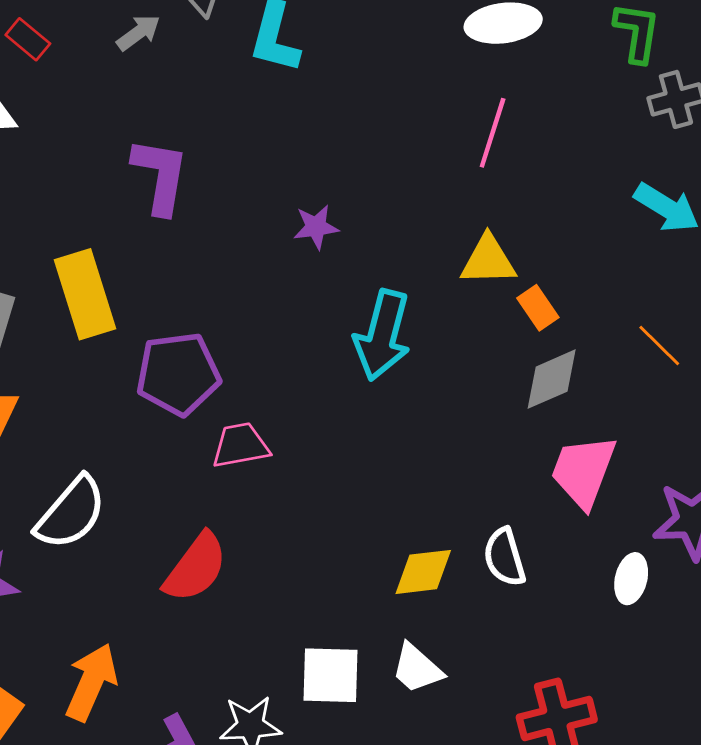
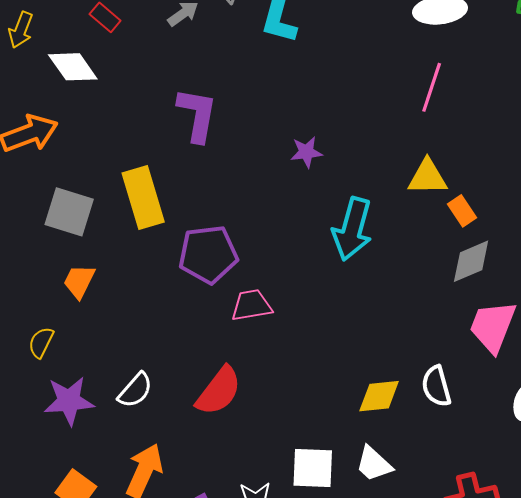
white semicircle: (71, 513) -> (135, 390), moved, size x0.7

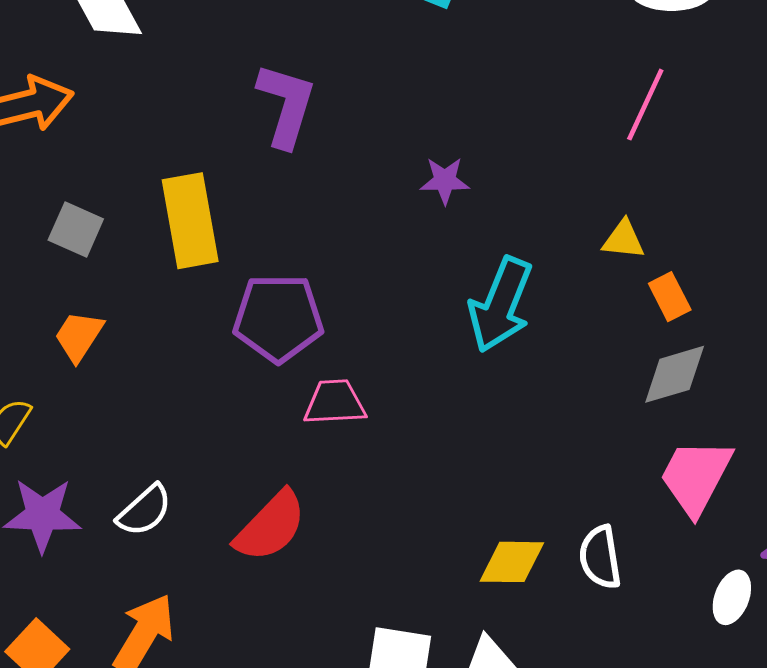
yellow triangle: (428, 177) -> (623, 240), size x0.7
gray square: (69, 212) -> (76, 230), size x0.7

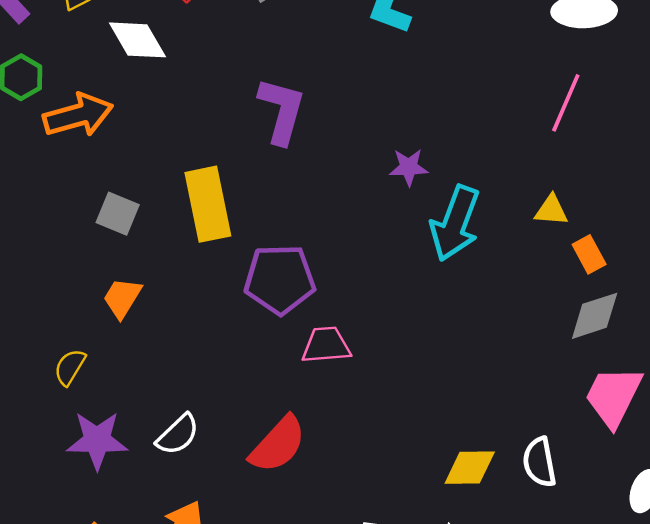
cyan arrow: (501, 305) -> (455, 223), moved

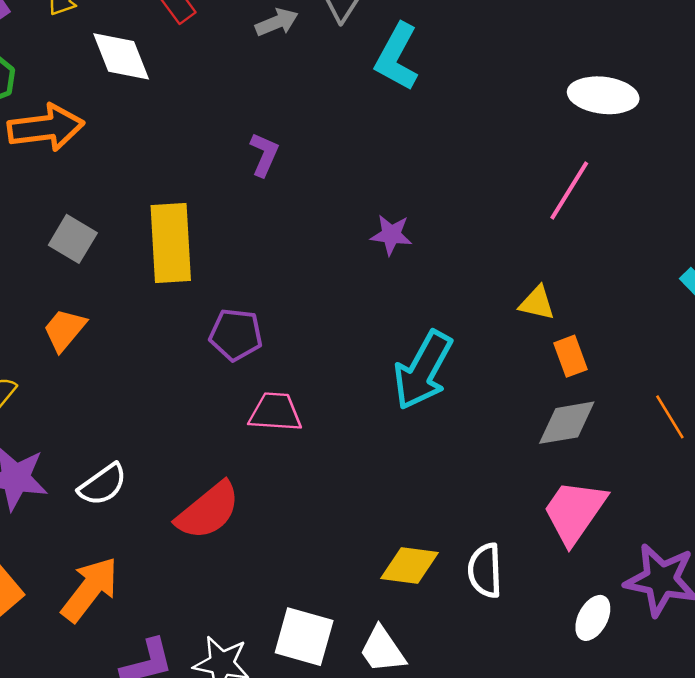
purple L-shape: (282, 111) -> (264, 155), size x0.6
cyan arrow: (455, 223) -> (423, 370), moved
purple pentagon: (280, 279) -> (236, 335), size x0.7

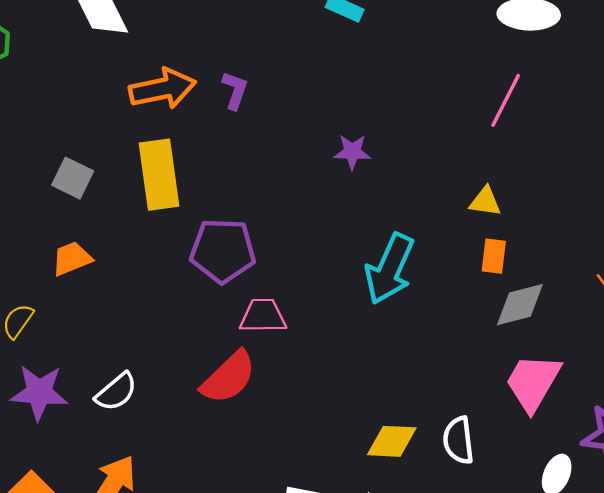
orange arrow: (46, 128) -> (163, 89), moved
orange trapezoid: (64, 330) -> (72, 258), turned 33
purple pentagon: (236, 335) -> (223, 251), size x1.4
orange rectangle: (570, 356) -> (494, 256), moved, turned 32
red semicircle: (208, 511) -> (229, 377), moved

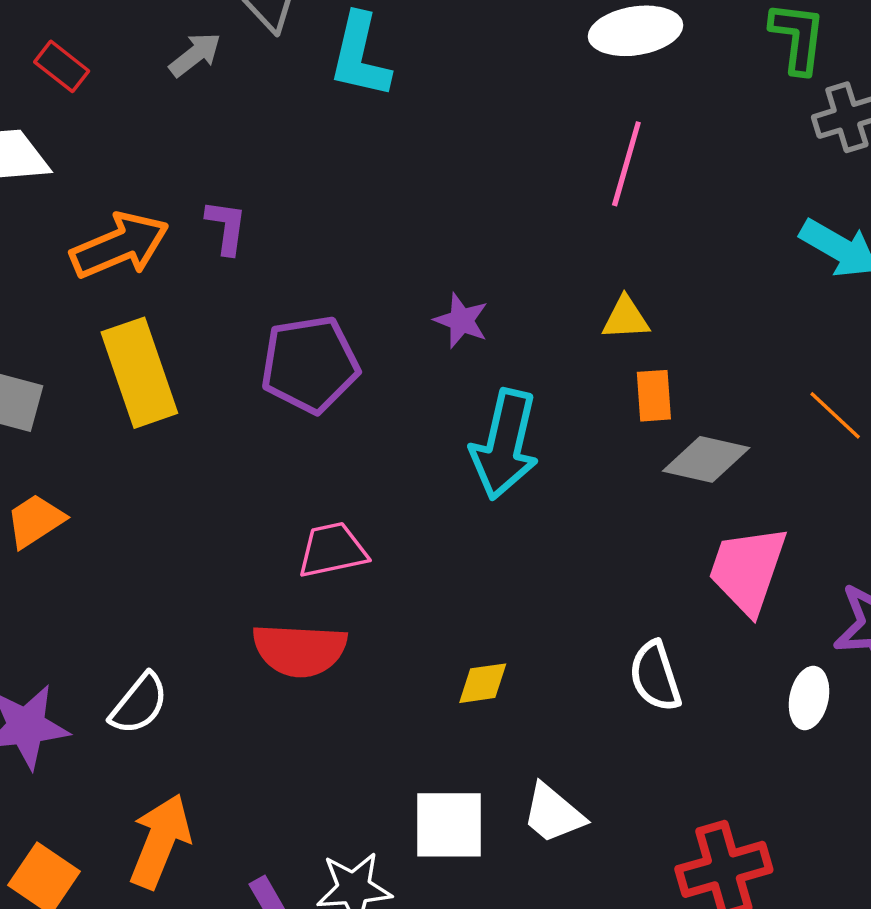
purple star: (352, 152) -> (461, 320), moved, turned 30
purple pentagon: (223, 251) -> (310, 364), moved
gray diamond: (520, 305) -> (706, 459), turned 38
red semicircle: (229, 377) -> (300, 650), turned 58
yellow diamond: (392, 441) -> (483, 683), moved, size x0.7

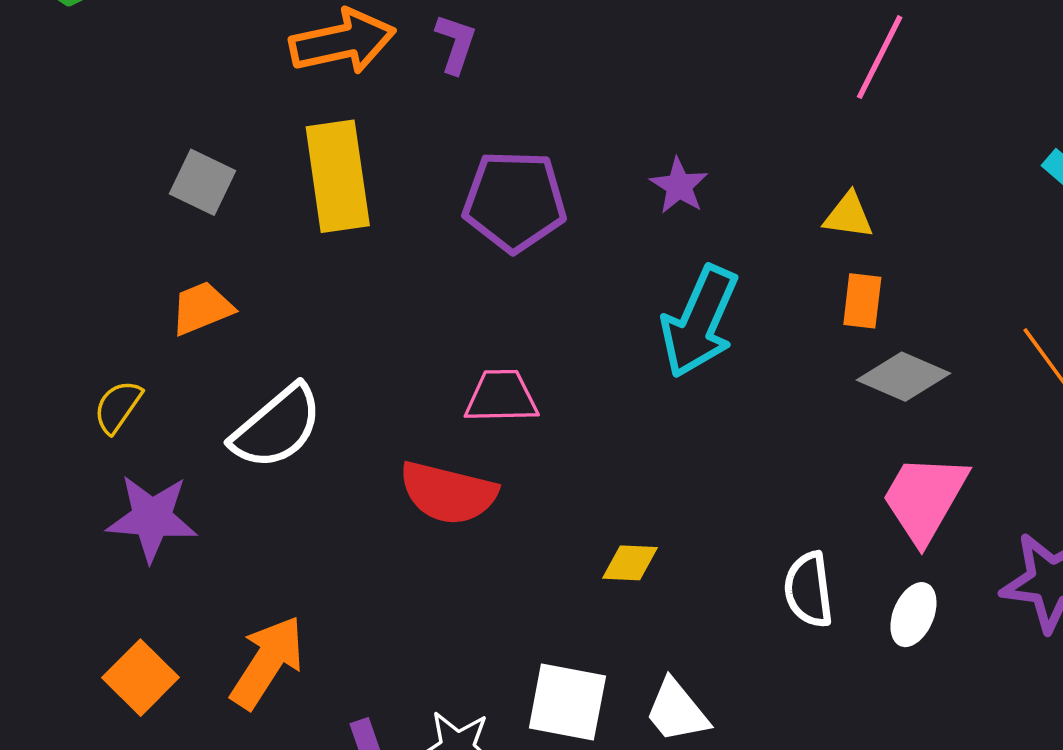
white ellipse: (809, 698) -> (913, 615), moved
white semicircle: (139, 704) -> (277, 427), moved, size x1.4

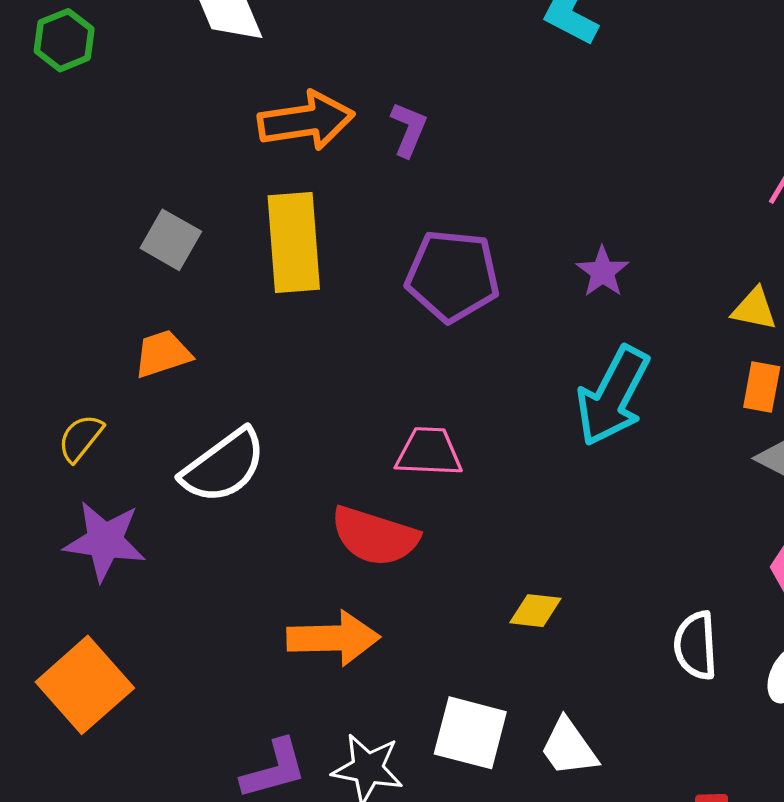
orange arrow: (267, 662) -> (333, 638), moved, turned 52
orange square: (140, 678) -> (85, 685), size x1.4

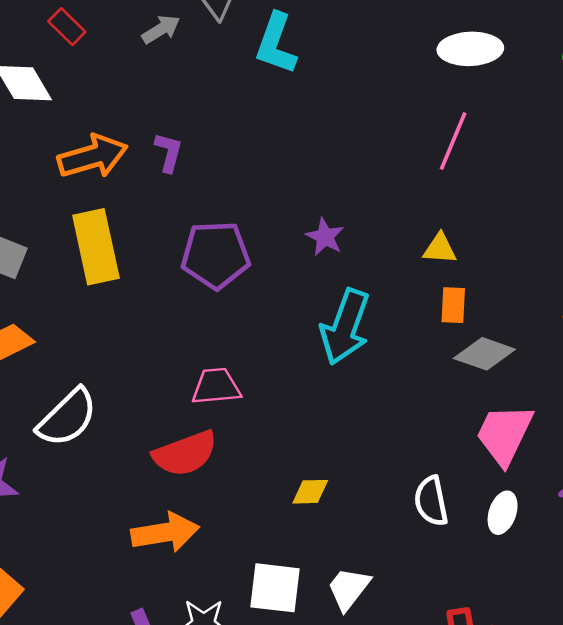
red semicircle: (375, 536) -> (185, 454), turned -30
white trapezoid: (569, 748) -> (349, 589), turned 81

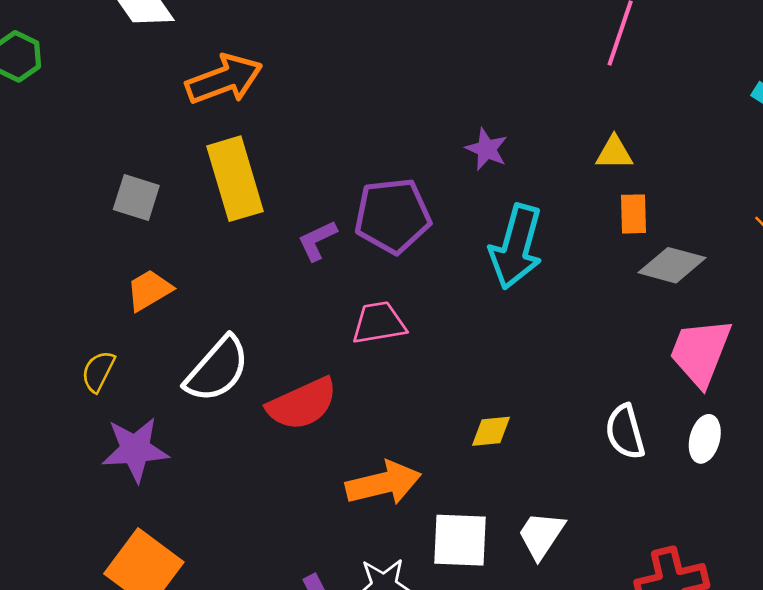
purple L-shape: (169, 152) -> (317, 240), moved, turned -126
purple pentagon: (216, 255) -> (393, 216), moved
red semicircle: (185, 454) -> (302, 404), moved
orange arrow: (165, 532) -> (384, 483), moved

